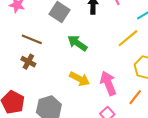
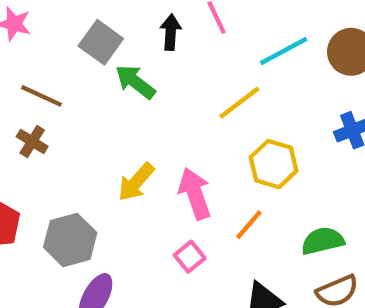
green arrow: (77, 43) -> (135, 82), moved
yellow arrow: (80, 79) -> (136, 182), turned 102

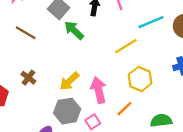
brown cross: (32, 142) -> (28, 78), moved
gray hexagon: (70, 240) -> (67, 111), moved

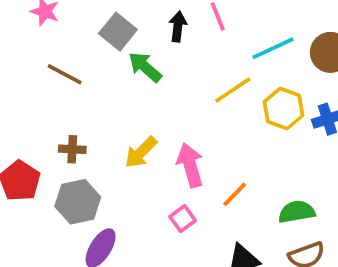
brown cross: (28, 78) -> (72, 149), turned -32
yellow hexagon: (140, 79) -> (284, 109), moved
gray hexagon: (67, 111) -> (78, 202), moved

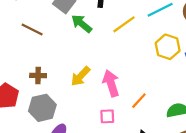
yellow line: (233, 90) -> (124, 24), moved
pink square: (183, 219) -> (107, 116), turned 35

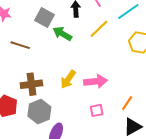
brown cross: (38, 76) -> (31, 84), size x1.5
pink arrow: (111, 83) -> (96, 81), turned 110
orange line: (139, 101) -> (127, 103), moved

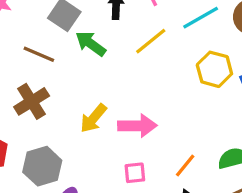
brown line: (20, 45) -> (39, 54), moved
brown cross: (31, 84) -> (32, 101), moved, turned -30

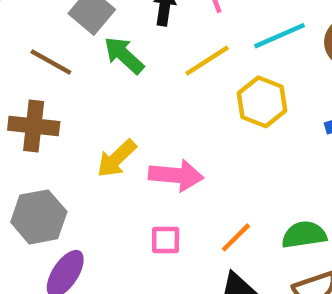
yellow hexagon: (214, 69) -> (262, 102), moved
brown cross: (32, 101) -> (34, 126), turned 32

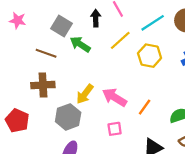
pink arrow: (176, 175) -> (114, 97), turned -145
gray hexagon: (39, 217) -> (68, 117), moved
orange line: (236, 237) -> (145, 107), moved

